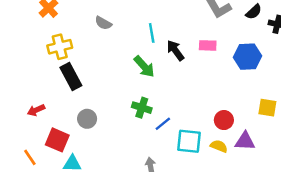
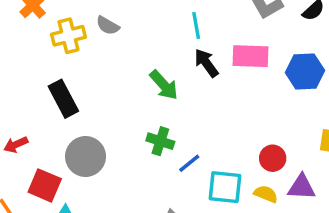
cyan line: (152, 33) -> (196, 26), moved
pink rectangle: (208, 45) -> (251, 56), size x1.5
yellow cross: (60, 47) -> (69, 36), moved
gray circle: (87, 119) -> (86, 156), size x1.5

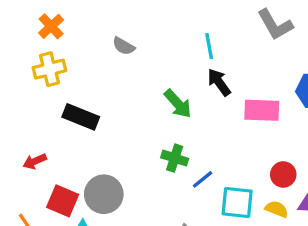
yellow cross: (69, 36) -> (49, 69), moved
pink rectangle: (251, 56) -> (262, 110), moved
black rectangle: (63, 99) -> (81, 117), turned -40
gray circle: (86, 156) -> (104, 194), moved

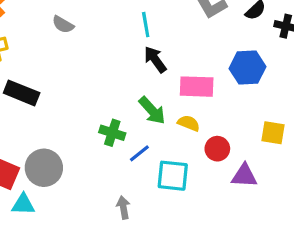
green arrow: (178, 104) -> (152, 110), moved
yellow semicircle: (277, 209) -> (189, 123), moved

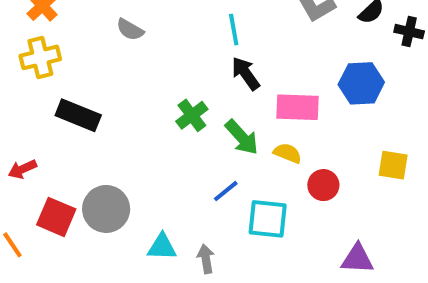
green cross: (112, 133) -> (192, 115), moved, turned 35
purple triangle: (244, 176) -> (357, 259), moved
cyan triangle: (23, 204) -> (162, 247), moved

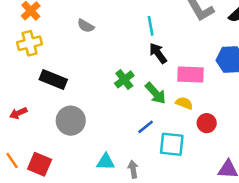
gray circle: (106, 209) -> (71, 121), moved
red square: (56, 217) -> (40, 164), moved

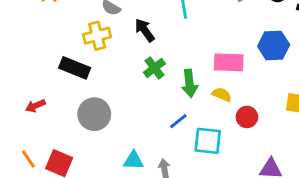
yellow cross: (30, 43) -> (97, 36), moved
black arrow: (158, 53) -> (145, 30), moved
green arrow: (156, 93) -> (189, 83), turned 35

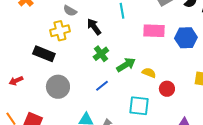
pink rectangle: (229, 62) -> (154, 31), moved
green arrow: (189, 83) -> (126, 65), turned -114
blue line: (178, 121) -> (102, 86), moved

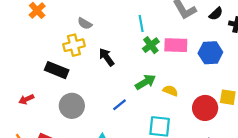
black arrow: (94, 27) -> (106, 57), moved
green cross: (101, 54) -> (151, 45), moved
red circle: (167, 89) -> (205, 108), moved, size x1.5

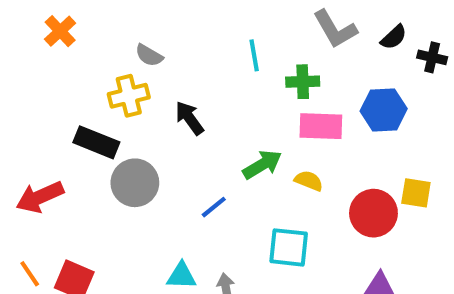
green cross: (151, 45) -> (303, 82), moved, turned 35
pink rectangle: (176, 45) -> (321, 126), moved
red arrow: (26, 99) -> (40, 197), size x1.6
gray circle: (72, 106) -> (135, 183), moved

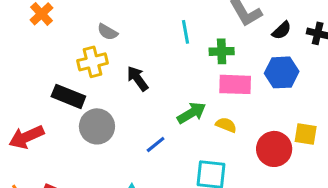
black semicircle: (394, 37) -> (282, 30), moved

